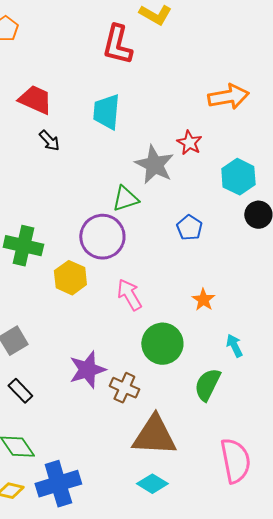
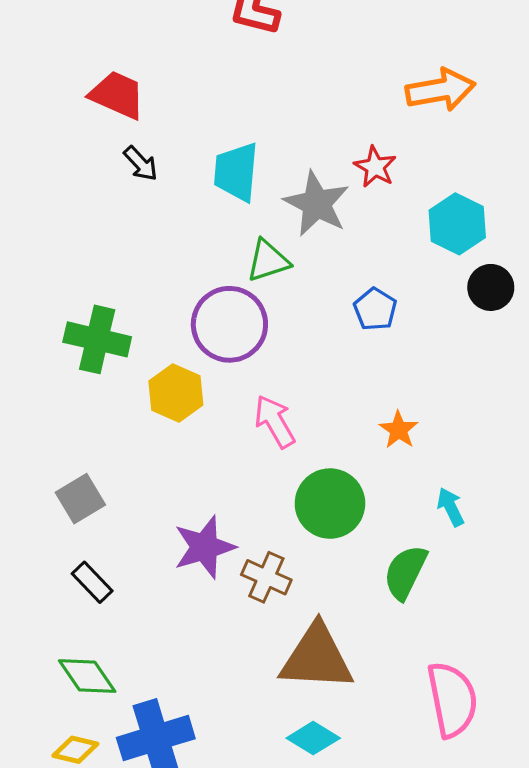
cyan trapezoid: (106, 112) -> (236, 172), moved

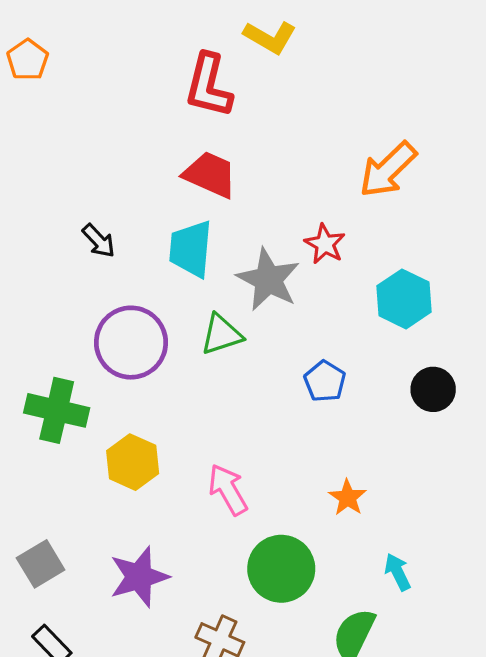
orange arrow: (441, 90) -> (388, 170), turned 146
red trapezoid: (117, 95) -> (210, 174), moved
black circle: (491, 287) -> (433, 389), moved
purple circle: (229, 324) -> (131, 343), moved
purple star: (204, 547) -> (139, 577), moved

